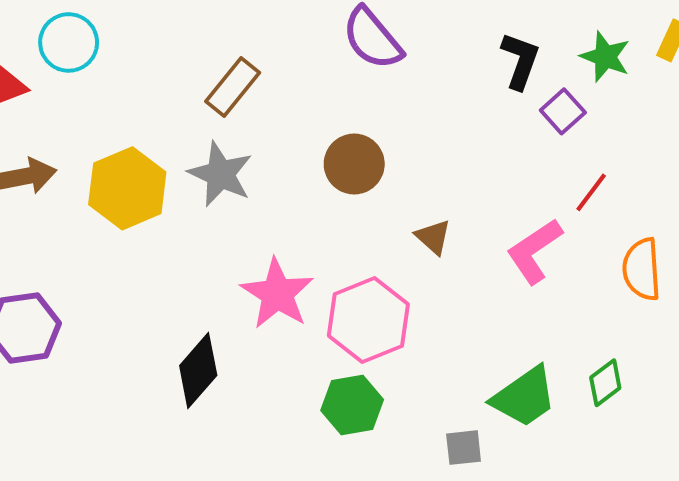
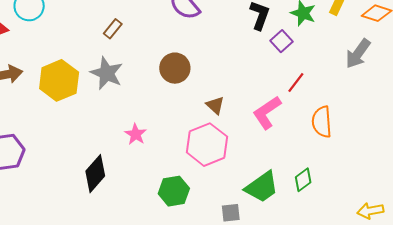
brown rectangle: (233, 87) -> (113, 29), size x0.7
pink star: (277, 294) -> (136, 134), size x0.6
pink hexagon: (368, 320) -> (207, 145), moved

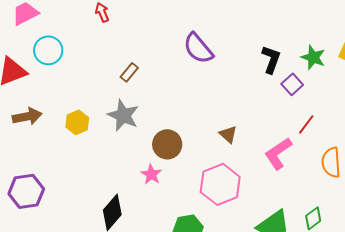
brown circle: (175, 68) -> (167, 144), moved
yellow hexagon: (59, 80) -> (77, 122), size x0.6
brown triangle: (215, 105) -> (228, 134), moved

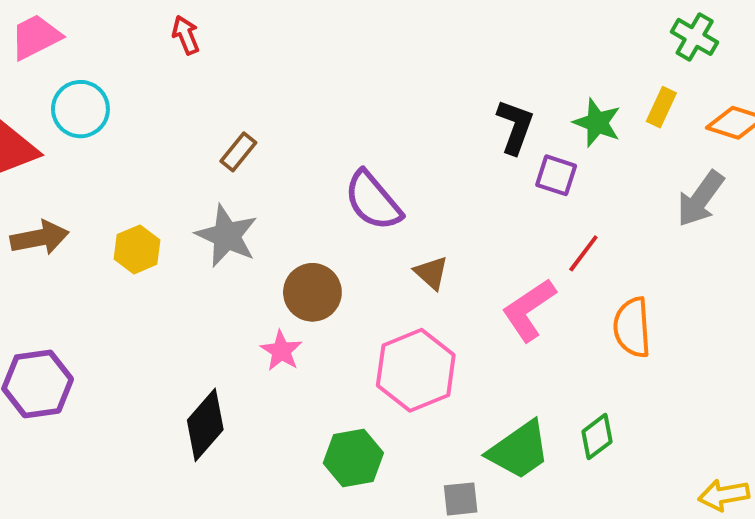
purple semicircle: (198, 48) -> (373, 201), moved
purple square: (292, 84) -> (556, 175), turned -30

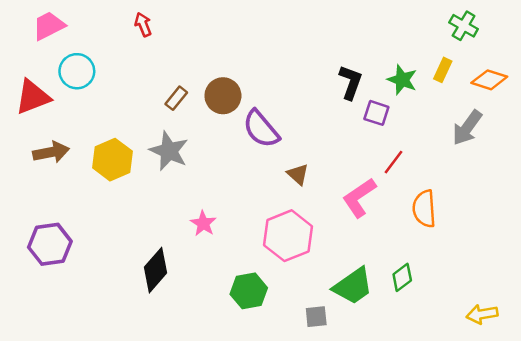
yellow hexagon: (137, 249) -> (112, 160), size x1.4
brown circle: (312, 292) -> (223, 96), moved

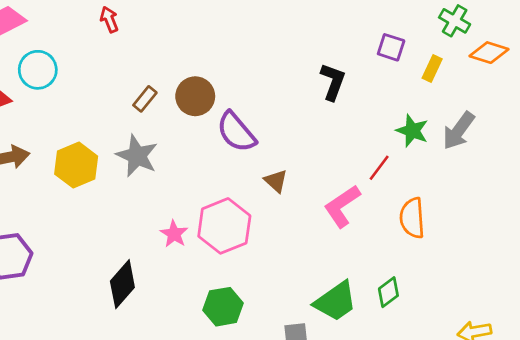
green star: (402, 80) -> (412, 131), moved
orange diamond: (489, 80) -> (489, 53), moved
purple square: (376, 113) -> (391, 47), moved
pink hexagon: (288, 236) -> (224, 226), moved

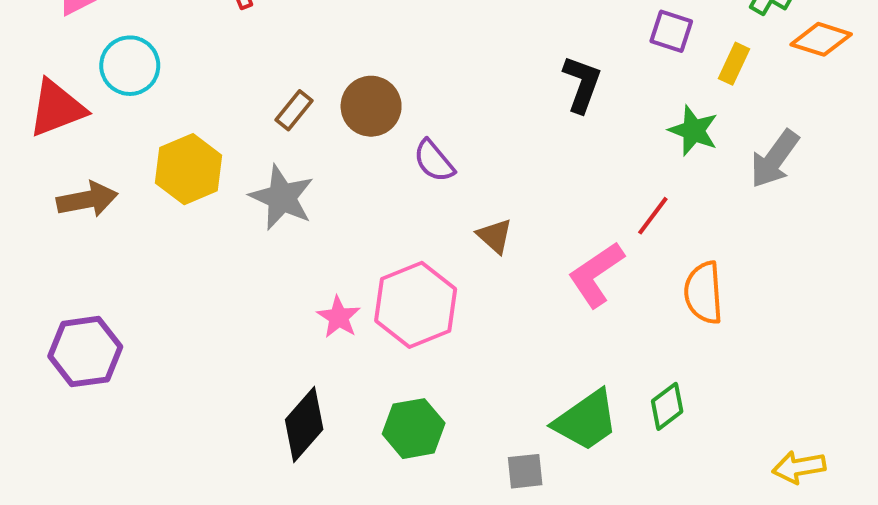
green star: (412, 131) -> (693, 131), moved
purple semicircle: (236, 132) -> (434, 161), size x0.7
yellow hexagon: (76, 165) -> (189, 169), moved
black diamond: (122, 284) -> (304, 425), moved

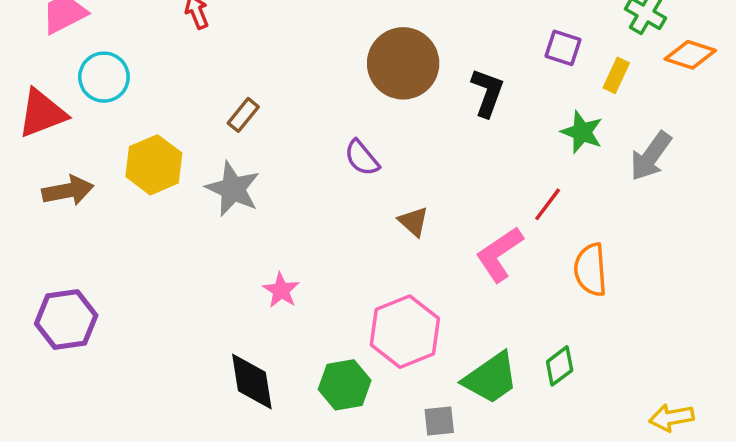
brown circle: (371, 106) -> (403, 63), moved, size x1.4
pink hexagon: (416, 305) -> (405, 332), moved
black diamond: (304, 425) -> (252, 381), turned -50

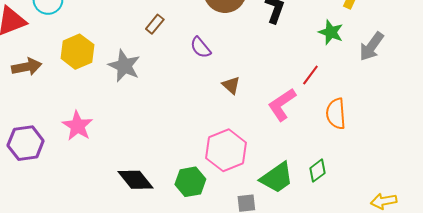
brown rectangle: (243, 115) -> (155, 24), moved
pink star: (281, 290) -> (77, 126), moved, size x1.4
black diamond: (252, 381) -> (135, 180), turned -30

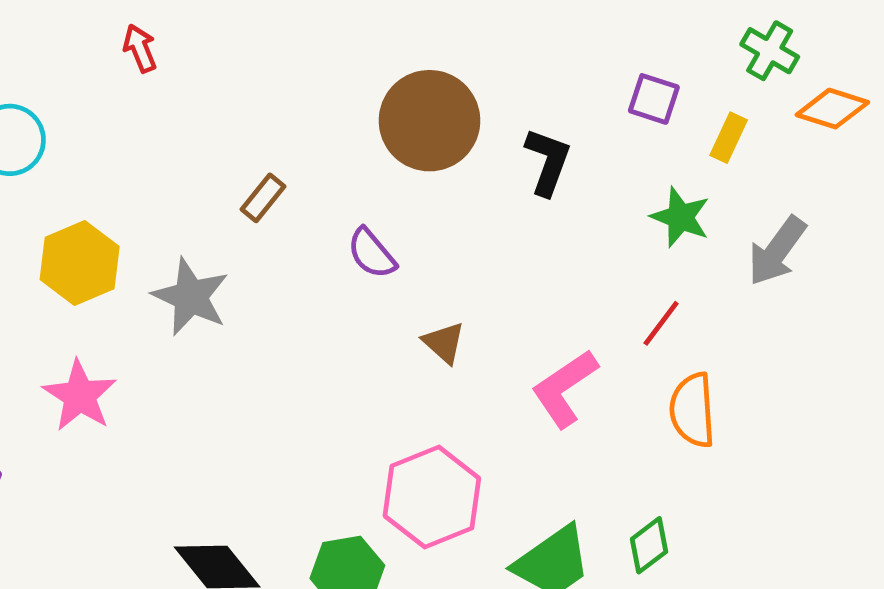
red line: (310, 75) -> (661, 323), moved
pink star: (77, 126) -> (80, 396), moved

